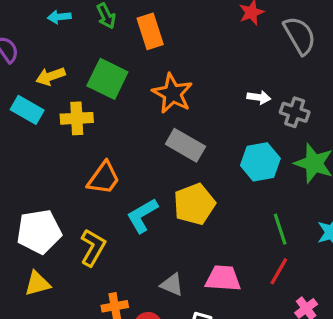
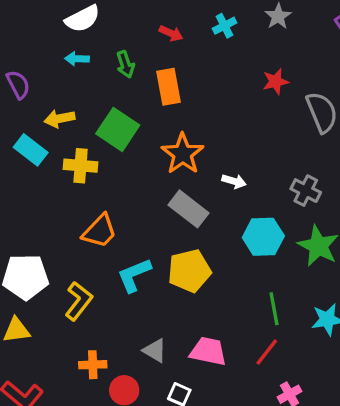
white arrow: (259, 97) -> (234, 181), moved

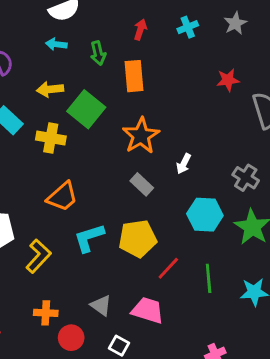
red arrow: (171, 33) -> (140, 30), turned -102
yellow arrow: (59, 119) -> (50, 89), moved
white arrow: (234, 181) -> (184, 164), turned 96
gray rectangle: (189, 209) -> (142, 184), size x0.7
red line: (267, 352) -> (168, 268), moved

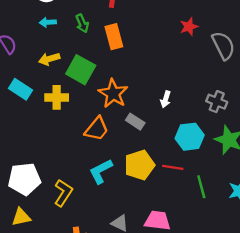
orange star: (141, 136) -> (113, 93), moved
orange trapezoid: (62, 197) -> (97, 129), moved
red line: (168, 268) -> (173, 167), moved, turned 66

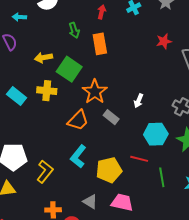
cyan arrow: (48, 22) -> (19, 17), moved
cyan rectangle: (21, 89) -> (17, 96), moved
yellow pentagon: (139, 165) -> (109, 170), moved
cyan L-shape: (101, 171) -> (78, 156), turned -30

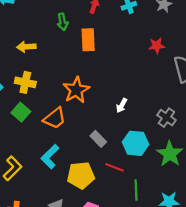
green square: (69, 69) -> (21, 112), moved, size x0.7
gray rectangle: (111, 117) -> (98, 139), moved

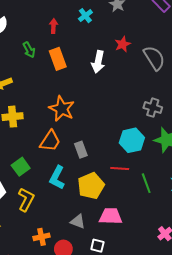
white arrow: (122, 105) -> (98, 62), moved, size x1.5
green square: (21, 112) -> (21, 167), moved, turned 30
gray rectangle: (98, 139) -> (81, 150), moved, turned 42

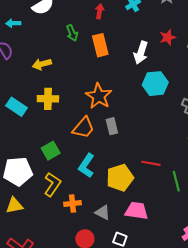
cyan hexagon: (132, 140) -> (155, 84), moved
gray rectangle: (81, 150) -> (112, 126), moved
orange cross: (41, 237) -> (72, 203), moved

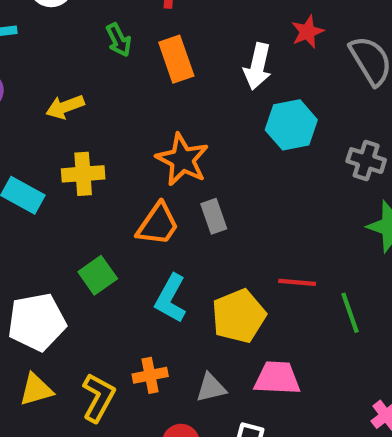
yellow L-shape: (52, 184) -> (98, 398), moved
gray triangle: (103, 212) -> (211, 388), turned -35

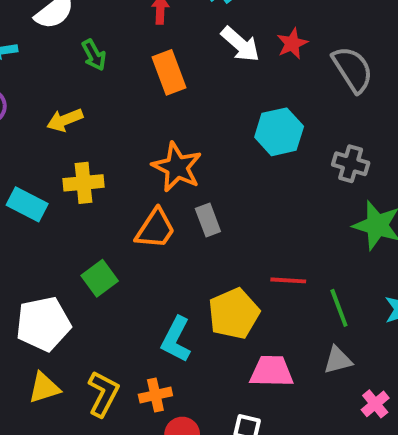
green arrow: (119, 40) -> (94, 55), moved
white arrow: (258, 66) -> (240, 44), moved, turned -60
cyan L-shape: (171, 298) -> (176, 339), moved
orange cross: (150, 375) -> (155, 395), moved
gray triangle: (211, 388) -> (338, 360), moved

